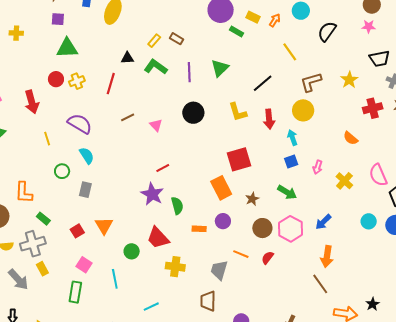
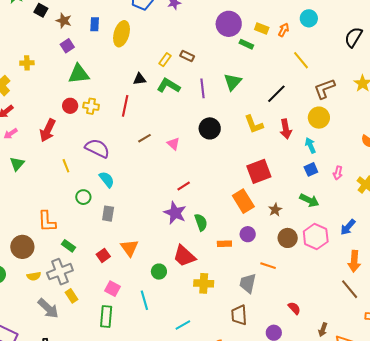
purple square: (58, 19) -> (67, 46), turned -32
black semicircle: (327, 31) -> (353, 37), moved
yellow cross: (77, 81) -> (91, 106), turned 35
red arrow: (32, 102) -> (48, 130), turned 45
red semicircle: (268, 258) -> (294, 308), moved, turned 104

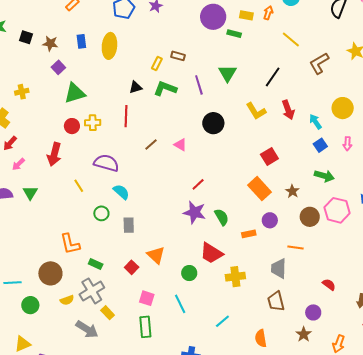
yellow circle: (319, 118) -> (343, 108), moved
red square: (259, 171) -> (269, 157), size x0.7

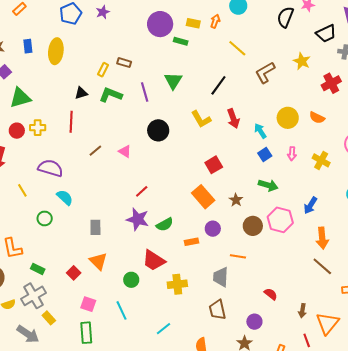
green semicircle: (222, 217) -> (165, 224), turned 90
gray rectangle: (129, 225) -> (95, 227), moved

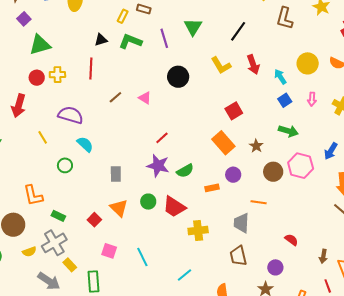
brown L-shape: (265, 73) -> (285, 18), turned -45
green circle: (131, 280) -> (148, 202), moved
green rectangle: (86, 333) -> (93, 281), moved

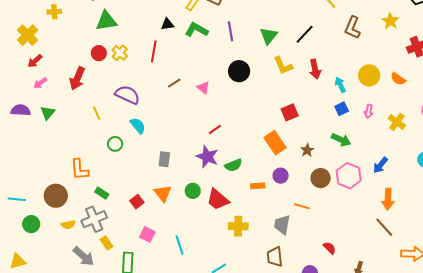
green triangle: (193, 27) -> (269, 36), moved
yellow cross: (57, 75) -> (120, 53), turned 35

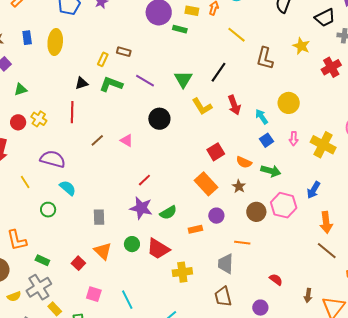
green triangle: (106, 21) -> (21, 89), size x0.6
purple line: (231, 31) -> (145, 81), turned -42
orange semicircle: (398, 79) -> (244, 162), moved
yellow cross: (397, 122) -> (323, 145), size x1.4

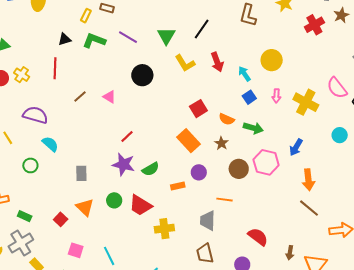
red semicircle: (276, 280) -> (258, 237), size x1.5

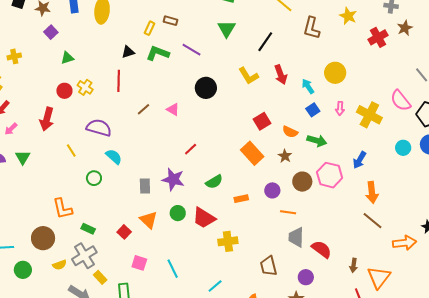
green triangle: (166, 36) -> (227, 29), moved
purple star: (123, 164) -> (173, 179), moved
purple circle: (199, 172) -> (272, 190), moved
gray trapezoid: (208, 221) -> (296, 237), moved

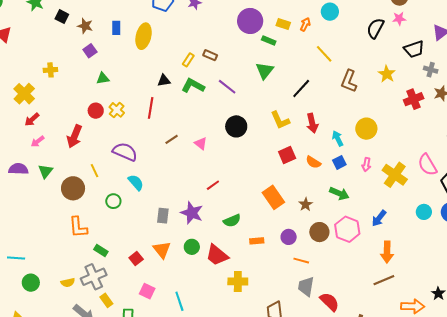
red square: (262, 121) -> (287, 155), moved
orange semicircle: (290, 132) -> (313, 162), moved
brown line: (373, 221) -> (384, 280), turned -70
brown circle: (43, 238) -> (73, 188), moved

